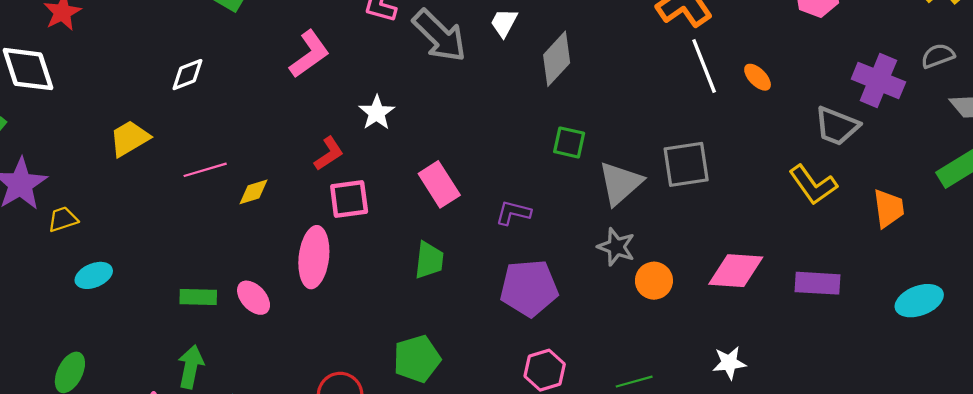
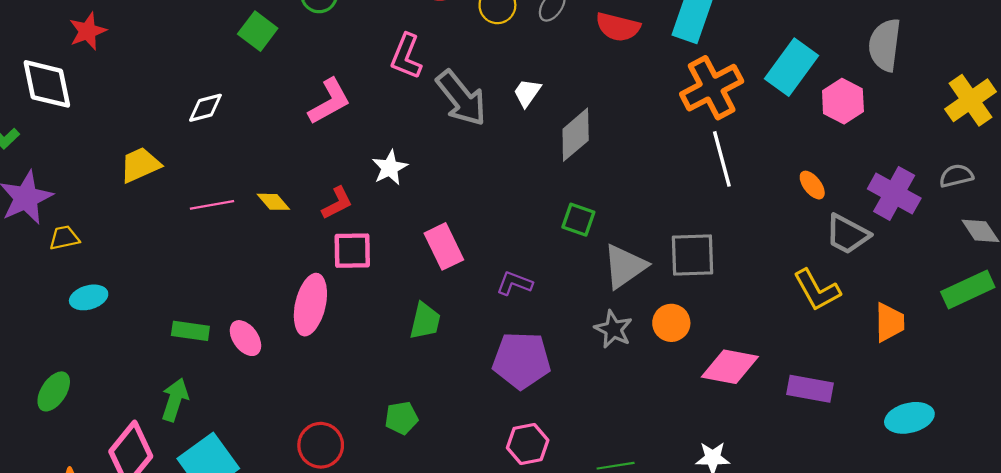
orange ellipse: (758, 77) -> (812, 185), moved
yellow diamond: (253, 192) -> (273, 202), moved, turned 60
orange circle: (654, 281) -> (671, 323), moved
green pentagon: (417, 359) -> (401, 418), size x0.7

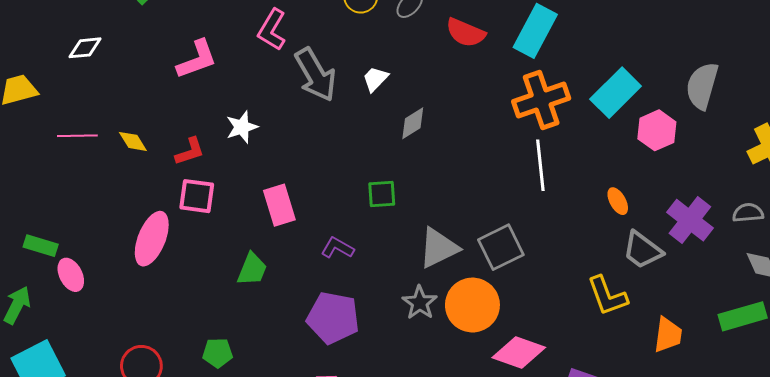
gray diamond: (576, 135) -> (413, 123), size x0.7
green square: (578, 220) -> (382, 194), moved, turned -32
gray square: (693, 255) -> (501, 247), turned -33
orange circle: (671, 323) -> (472, 305), size x1.6
pink ellipse: (245, 338) -> (71, 275), moved

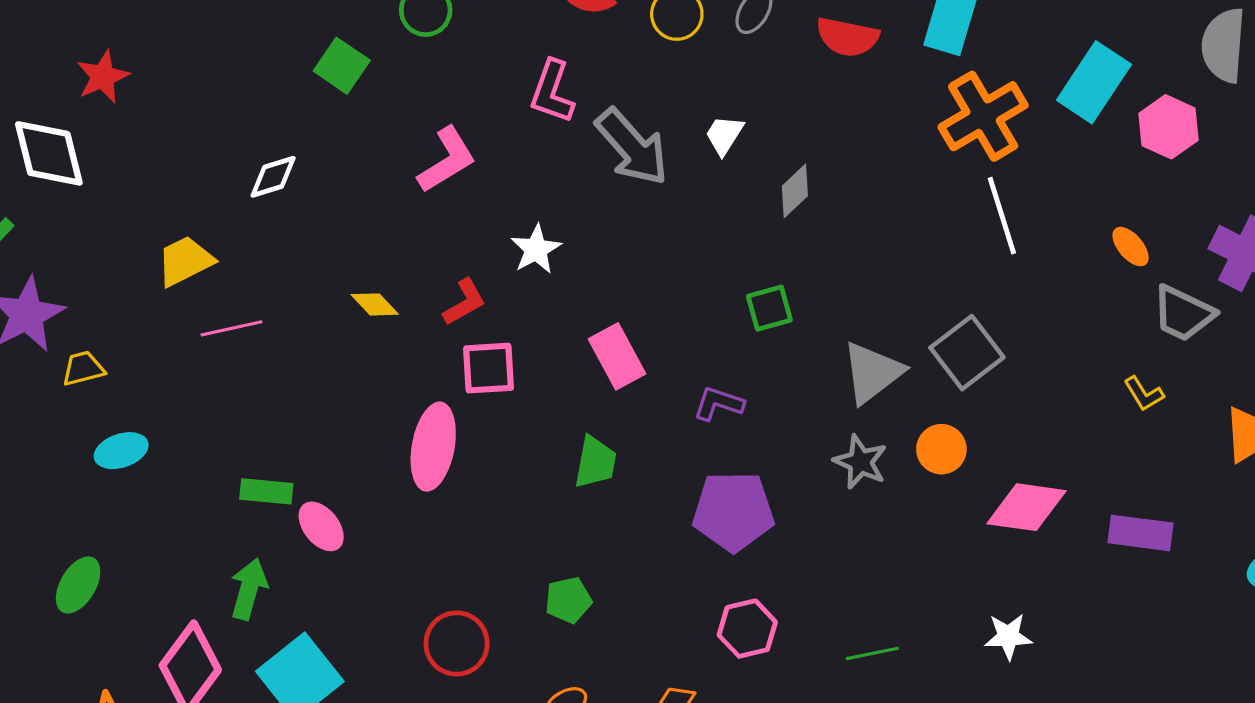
pink line: (77, 136) -> (231, 328), moved
yellow L-shape: (607, 296) -> (1144, 394), size x0.6
orange circle: (472, 305) -> (941, 449), size x0.6

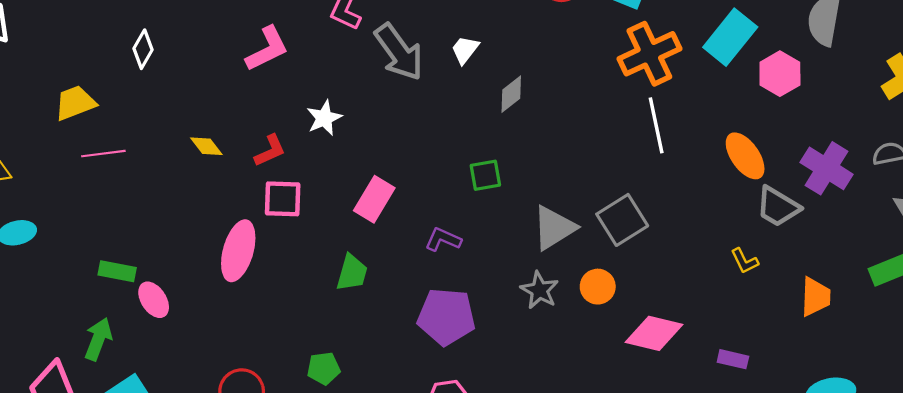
white diamond: (273, 177) -> (143, 49), turned -48
orange ellipse: (1131, 247) -> (745, 156), size x1.6
pink rectangle: (617, 356) -> (374, 199), turned 54
purple rectangle: (1140, 533) -> (733, 359), size x0.7

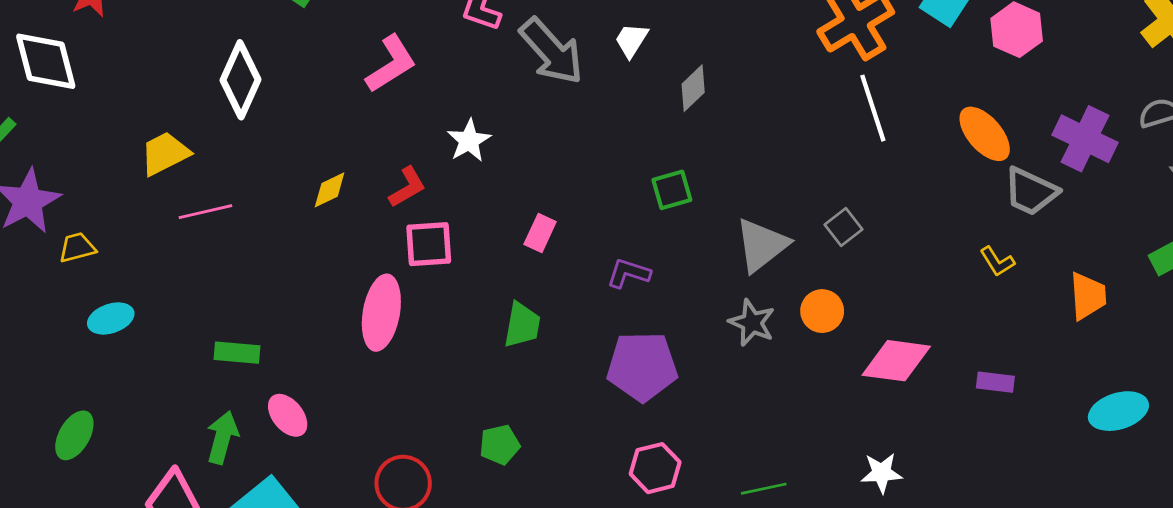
white diamond: (143, 49) -> (240, 80), size x1.6
yellow diamond: (206, 146) -> (330, 190), turned -72
pink rectangle: (374, 199) -> (540, 233), size x0.7
gray square: (622, 220) -> (844, 227), size x0.6
pink ellipse: (154, 300) -> (288, 415), moved

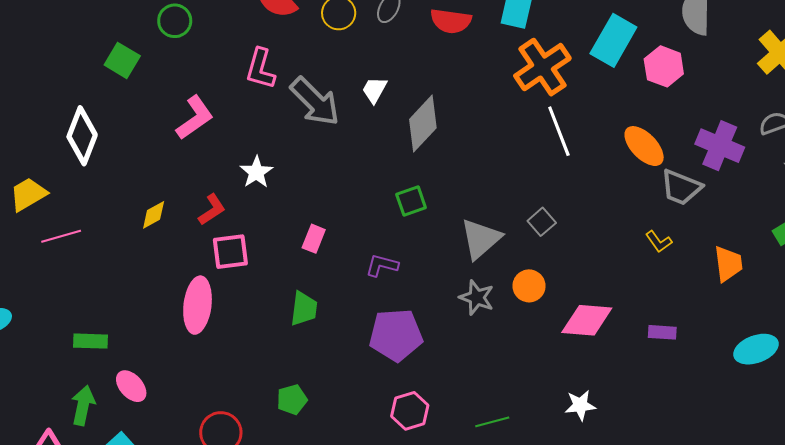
gray diamond: (693, 88) -> (423, 124), size x1.6

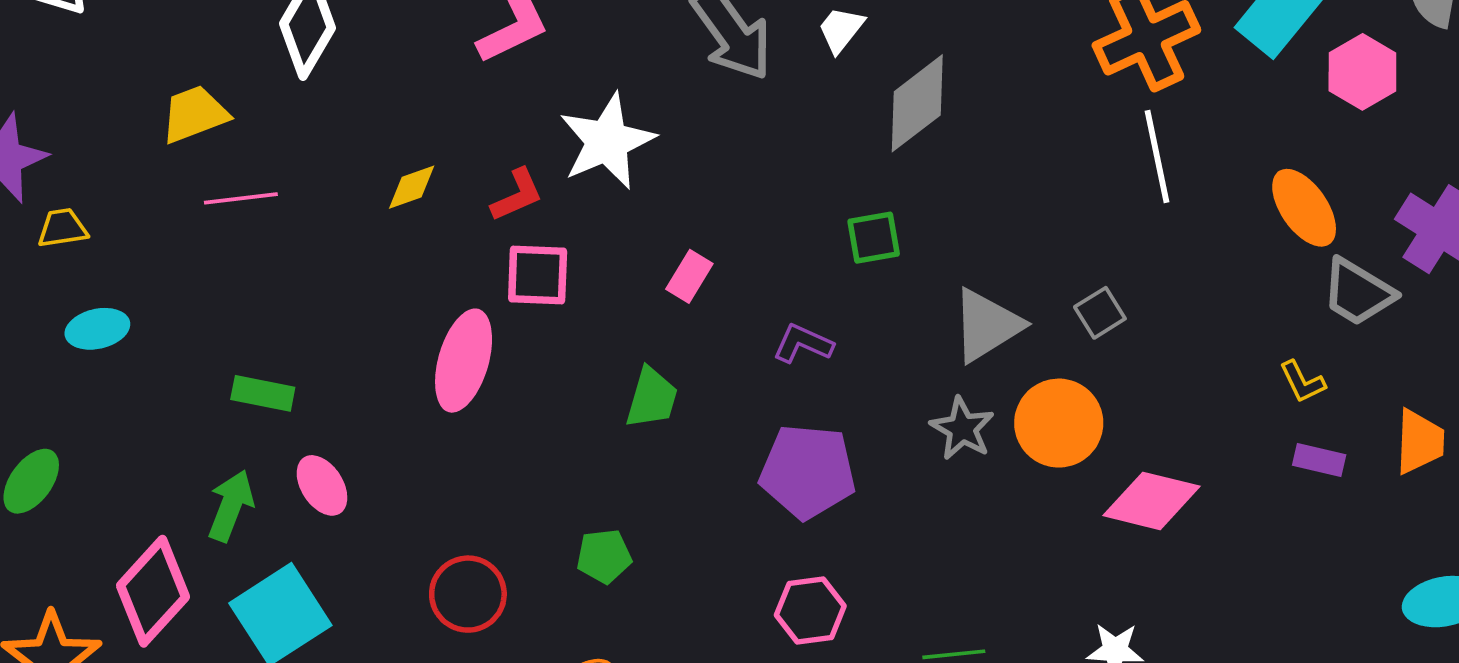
white star: (256, 172) -> (607, 141), size x1.6
orange circle: (529, 286) -> (1059, 423), size x1.5
purple rectangle: (662, 332) -> (1319, 460), moved

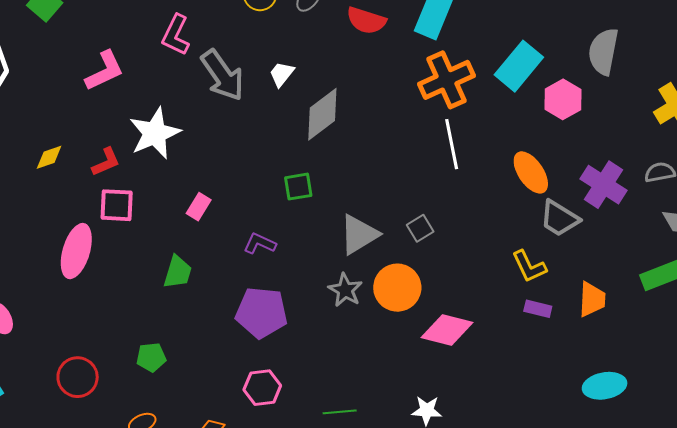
yellow L-shape: (1302, 382) -> (529, 266), size x1.4

